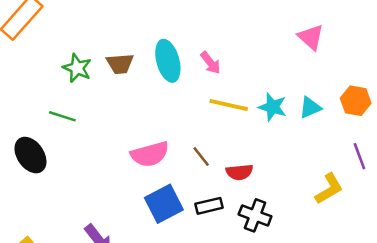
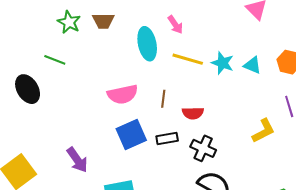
cyan ellipse: (168, 61) -> (147, 44), moved
cyan triangle: (310, 107) -> (252, 65), turned 42
brown line: (201, 157) -> (163, 99), turned 42

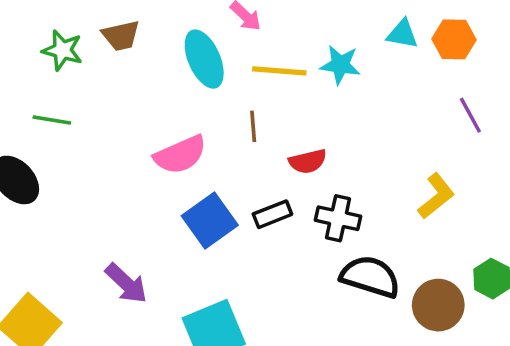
cyan triangle: (252, 65) -> (402, 34), moved
brown line: (163, 99) -> (253, 126), moved
yellow L-shape: (263, 131) -> (436, 196), moved

